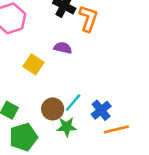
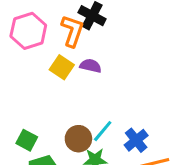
orange L-shape: (88, 18) -> (72, 31), moved
yellow square: (34, 64) -> (62, 67), moved

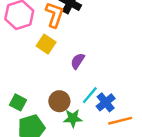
purple semicircle: (91, 66) -> (78, 61), moved, turned -70
cyan line: (103, 131) -> (90, 95), moved

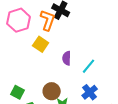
purple semicircle: (78, 61) -> (67, 58), turned -32
cyan line: (90, 95) -> (89, 66), moved

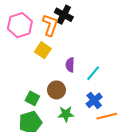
brown circle: (52, 91) -> (56, 90), moved
green square: (18, 92) -> (32, 98), moved

